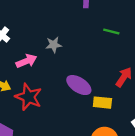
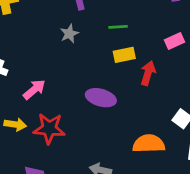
gray star: (54, 45) -> (69, 34), moved
yellow rectangle: (102, 103) -> (124, 55), moved

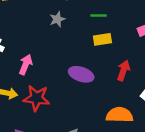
red arrow: (148, 73) -> (124, 70), moved
pink arrow: (34, 89) -> (26, 65), turned -30

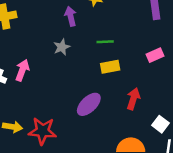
pink arrow: (26, 65) -> (22, 70), moved
purple ellipse: (81, 74) -> (89, 104), turned -60

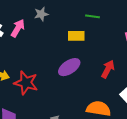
gray star: (62, 47) -> (41, 14), moved
yellow rectangle: (110, 67) -> (76, 36), moved

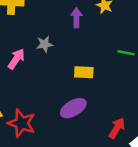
green line: (92, 16) -> (126, 53), moved
red arrow: (108, 69) -> (117, 128), moved

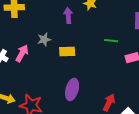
yellow rectangle: (84, 72) -> (67, 51), moved
purple ellipse: (73, 108) -> (72, 89), turned -40

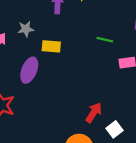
purple ellipse: (72, 89) -> (29, 70), moved

